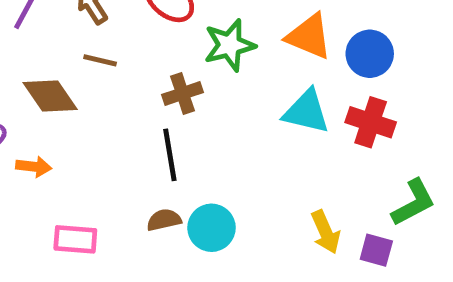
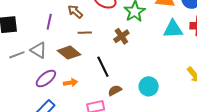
black line: (170, 155) -> (103, 67), moved
brown semicircle: (164, 220) -> (115, 90), moved

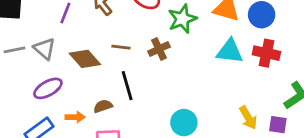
brown line: (85, 33) -> (121, 47), moved
orange arrow: (71, 83) -> (75, 117), moved
brown semicircle: (115, 90) -> (103, 106), moved

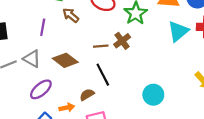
brown line: (121, 47) -> (101, 46), moved
cyan triangle: (230, 51) -> (178, 31), turned -35

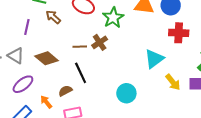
cyan triangle: (178, 31) -> (154, 59), moved
orange arrow: (67, 108) -> (46, 102), turned -120

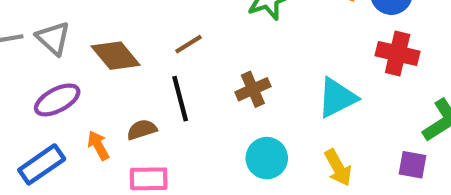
brown cross: (100, 42) -> (253, 89), moved
brown line: (80, 47) -> (188, 44), turned -40
yellow arrow: (173, 82) -> (338, 168), moved

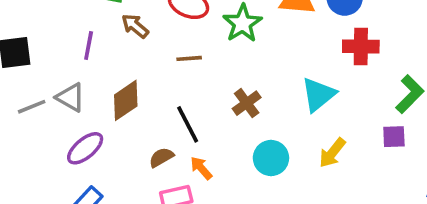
brown line: (188, 44) -> (189, 58), moved, turned 40
brown diamond: (116, 56) -> (126, 100), turned -72
orange arrow: (98, 145) -> (201, 168), moved
yellow arrow: (338, 168) -> (332, 153), turned 80

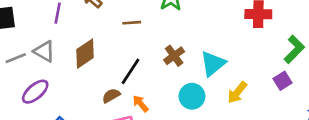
cyan triangle: (318, 95) -> (213, 64), moved
black line: (188, 124) -> (131, 71), turned 60
purple square: (394, 137) -> (283, 81), turned -30
purple ellipse: (85, 148) -> (35, 92), moved

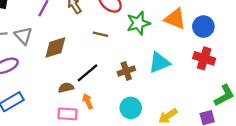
cyan triangle: (213, 64) -> (159, 63), moved

